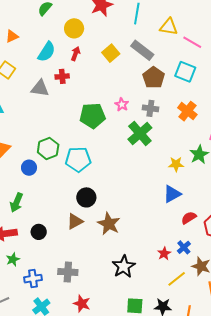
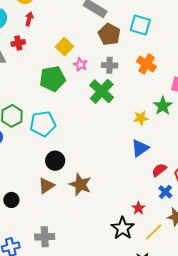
yellow square: (111, 53) -> (64, 47), moved
blue cross: (184, 247) -> (165, 192), moved
black star: (124, 267) -> (123, 228), moved

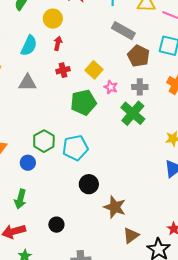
red cross: (18, 43) -> (63, 70), moved
brown triangle: (46, 186) -> (131, 235), moved
black circle: (11, 200) -> (56, 225), moved

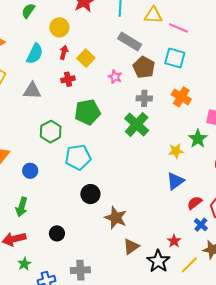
yellow square: (94, 70) -> (86, 58), moved
pink star: (111, 87) -> (115, 77), moved
green hexagon: (44, 141) -> (51, 132), moved

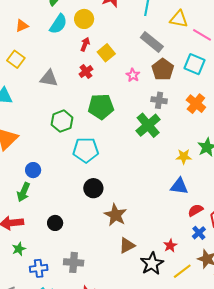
cyan semicircle: (35, 54) -> (58, 24), moved
red cross: (68, 79) -> (86, 72), turned -32
blue circle: (30, 171) -> (33, 170), moved
blue triangle: (175, 181) -> (179, 186), turned 36

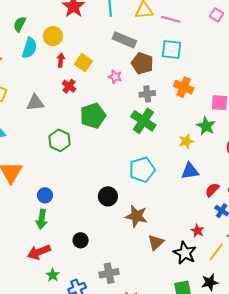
cyan pentagon: (86, 150) -> (142, 170), moved

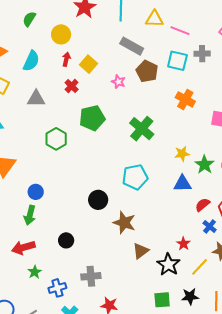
cyan semicircle: (29, 48) -> (31, 61), moved
gray cross: (147, 94) -> (202, 54), moved
green star: (206, 126) -> (205, 165), moved

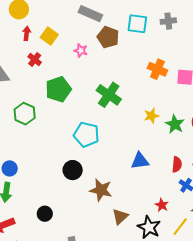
gray cross: (202, 54) -> (168, 21), moved
orange cross: (185, 99) -> (157, 69), moved
cyan pentagon: (135, 177) -> (86, 135), moved, turned 30
blue triangle: (182, 184) -> (140, 161), moved
red semicircle: (203, 205) -> (177, 164), turned 140

